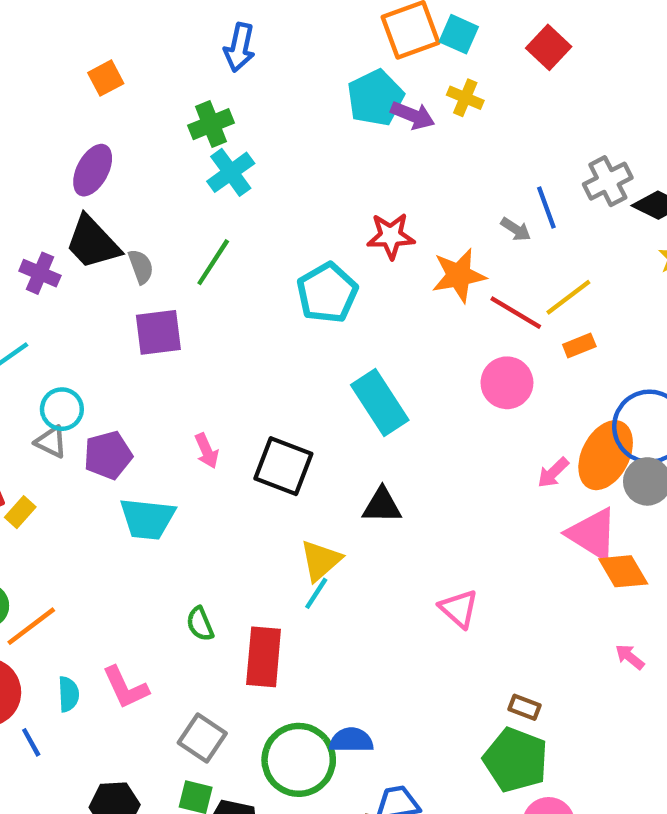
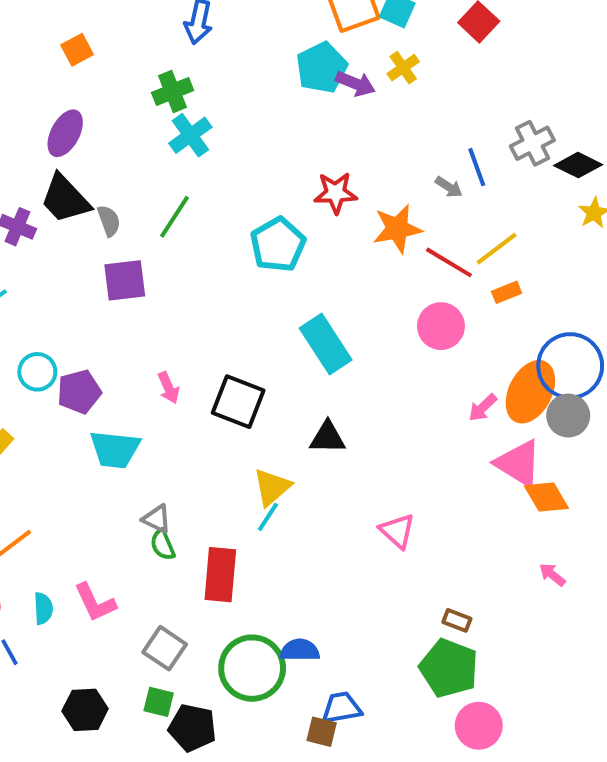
yellow cross: (465, 98) -> (403, 68), turned 32
cyan circle: (62, 409) -> (37, 372), moved
gray triangle: (51, 442) -> (157, 519), moved

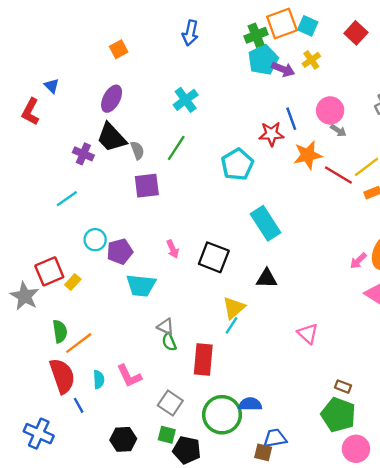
green cross: (173, 91) -> (256, 35), moved
blue line: (477, 167) -> (291, 119), moved
pink circle: (441, 326) -> (330, 110), moved

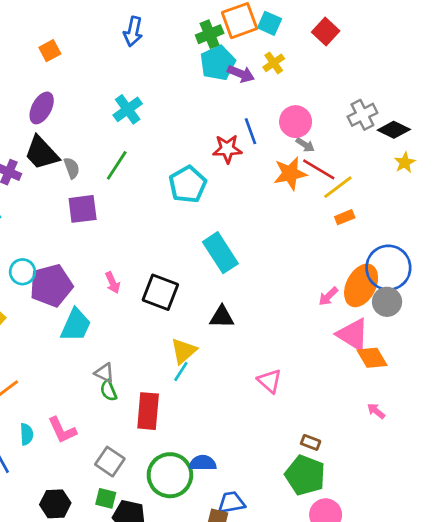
orange star: (308, 155) -> (290, 173), moved
red line: (338, 175) -> (319, 169), moved
purple pentagon: (120, 251) -> (51, 285), size x1.4
cyan trapezoid: (141, 285) -> (76, 325), turned -72

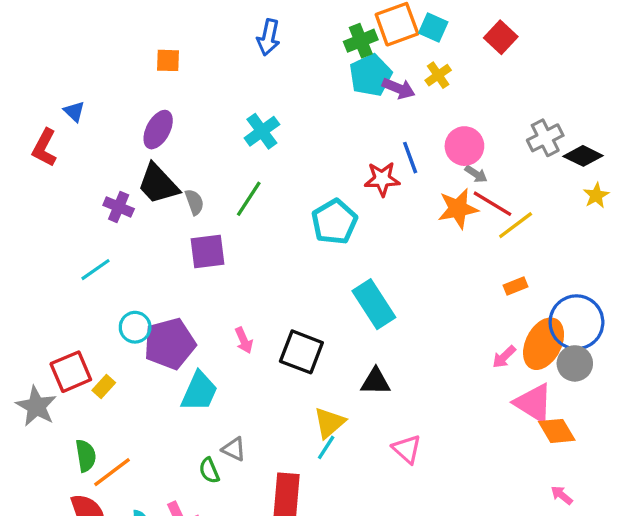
orange square: (50, 51) -> (168, 60), turned 30
orange rectangle: (345, 217) -> (516, 286), moved
pink triangle: (270, 381) -> (407, 449), moved
green semicircle: (109, 391) -> (209, 470), moved

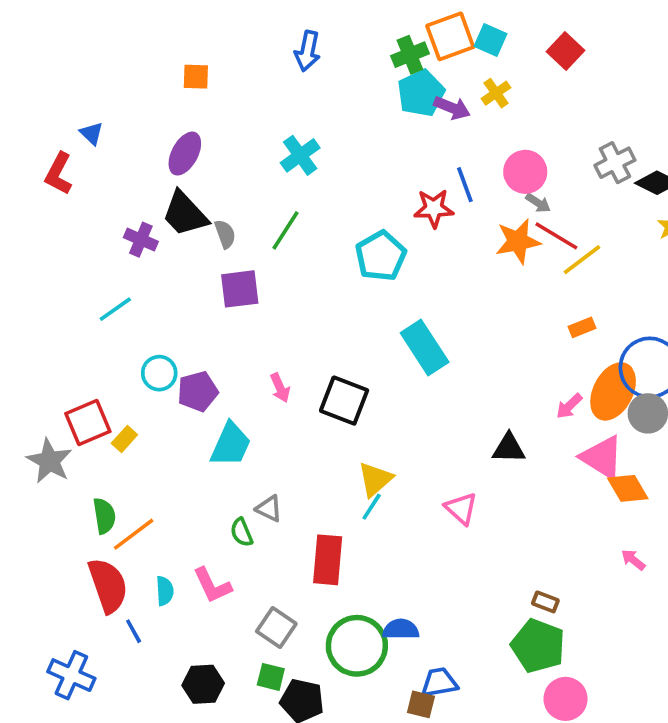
purple pentagon: (170, 344) -> (198, 391), size x0.7
black triangle: (376, 382) -> (509, 448), moved

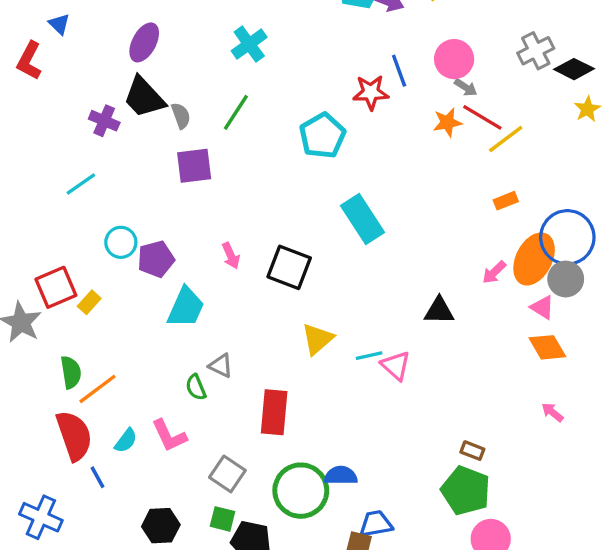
orange star: (518, 241) -> (447, 122), size x0.7
pink triangle: (602, 457) -> (542, 307), moved, size x0.6
cyan line: (372, 507) -> (369, 356), moved, turned 45
cyan semicircle: (165, 591) -> (126, 441), turned 40

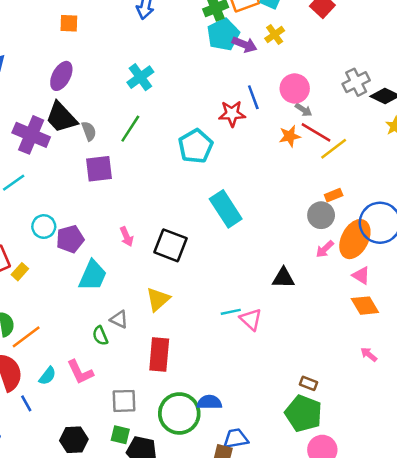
purple cross: (104, 121) -> (31, 135), size x1.6
gray circle: (566, 279) -> (321, 215), moved
yellow triangle: (317, 339) -> (158, 299), moved
gray square: (227, 474) -> (124, 401), turned -36

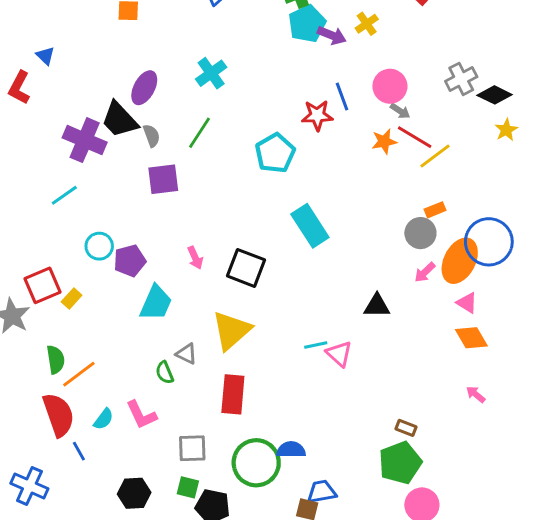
purple ellipse: (61, 76) -> (144, 88), moved
yellow triangle: (158, 299) -> (231, 330), size x1.4
green pentagon: (303, 413) -> (400, 463), turned 30

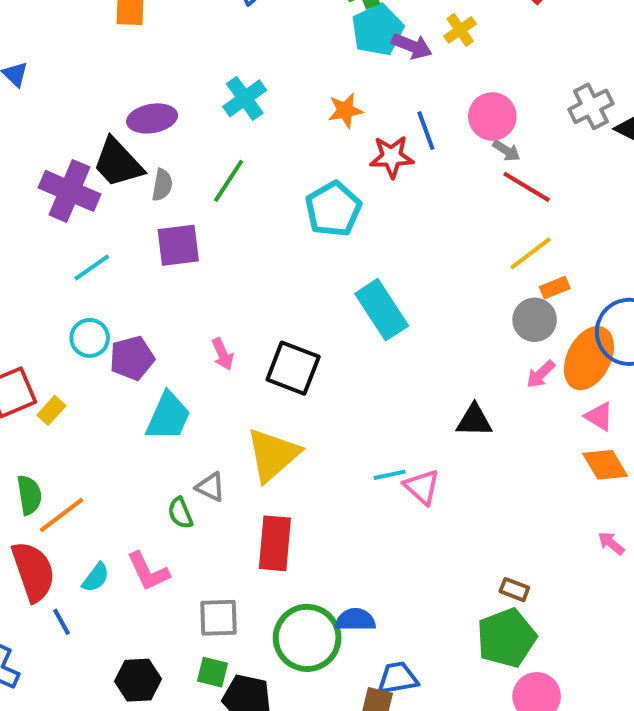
purple ellipse: (144, 88) -> (152, 118), turned 52
gray semicircle: (152, 136) -> (162, 185), turned 30
orange star: (384, 141) -> (345, 110), moved
yellow line: (435, 156) -> (531, 253), moved
cyan line: (64, 195) -> (92, 267), moved

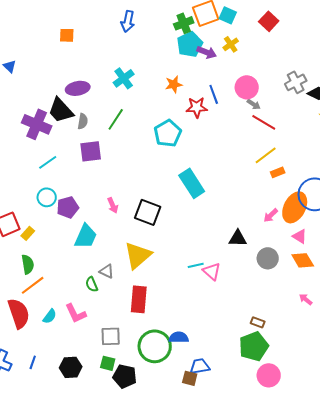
gray circle: (535, 320) -> (268, 258), moved
green semicircle: (29, 495) -> (28, 264), moved
blue line: (61, 622) -> (33, 362), moved, turned 48

